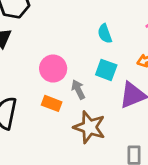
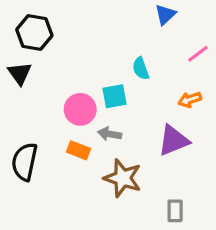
cyan square: (106, 70) -> (115, 96), moved, turned -30
gray arrow: (78, 89) -> (110, 134), turned -54

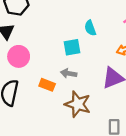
pink circle: (80, 109) -> (19, 56), moved

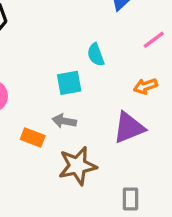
brown star: (78, 104) -> (77, 166), turned -30

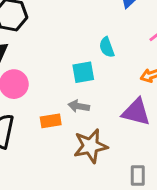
purple triangle: (129, 128) -> (136, 112), turned 36
orange rectangle: (33, 138) -> (51, 121), turned -30

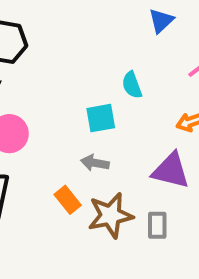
orange rectangle: (51, 121) -> (68, 200), moved, turned 60
gray rectangle: (138, 175) -> (157, 225), moved

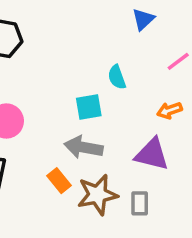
gray arrow: (95, 163) -> (83, 147), size x1.5

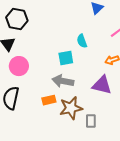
orange rectangle: (59, 181) -> (49, 100), turned -64
gray rectangle: (140, 203) -> (91, 121), moved

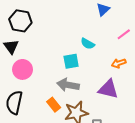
cyan semicircle: (82, 41) -> (88, 44), turned -40
orange rectangle: (49, 100) -> (54, 105), turned 64

